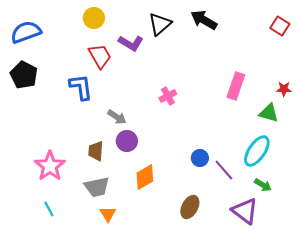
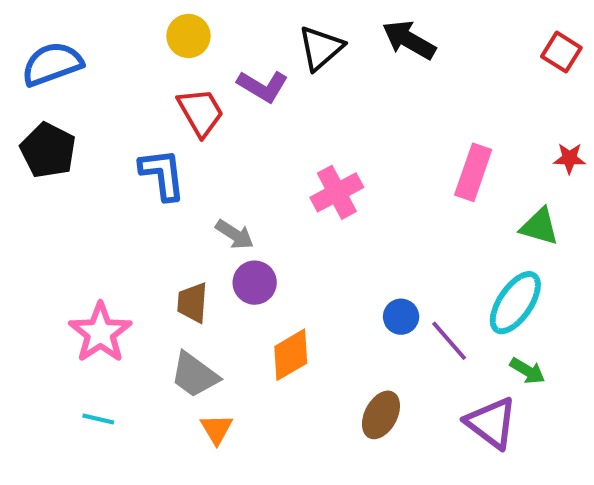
red star: (284, 89) -> (569, 158), moved
pink cross: (168, 96) -> (337, 192), size x1.4
gray trapezoid: (97, 187) -> (194, 375), turned 48
cyan line: (49, 209) -> (98, 419), turned -49

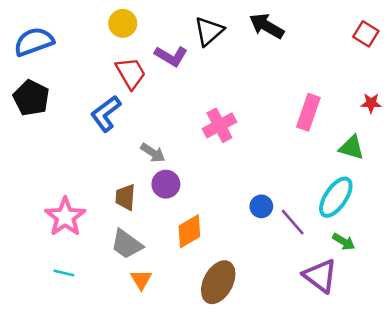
blue L-shape: (162, 174) -> (106, 114), turned -120
brown ellipse: (381, 415) -> (218, 282), moved, size x1.4

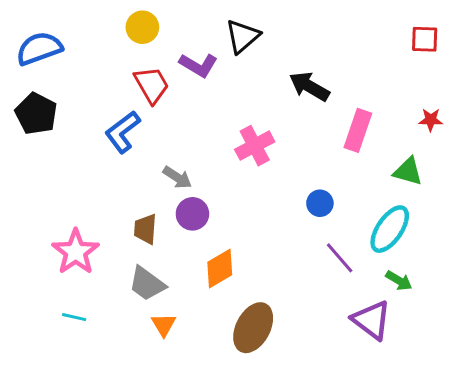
black arrow: (267, 26) -> (309, 86), moved
red square: (366, 34) -> (425, 39), turned -30
blue circle: (261, 206) -> (320, 203), moved

